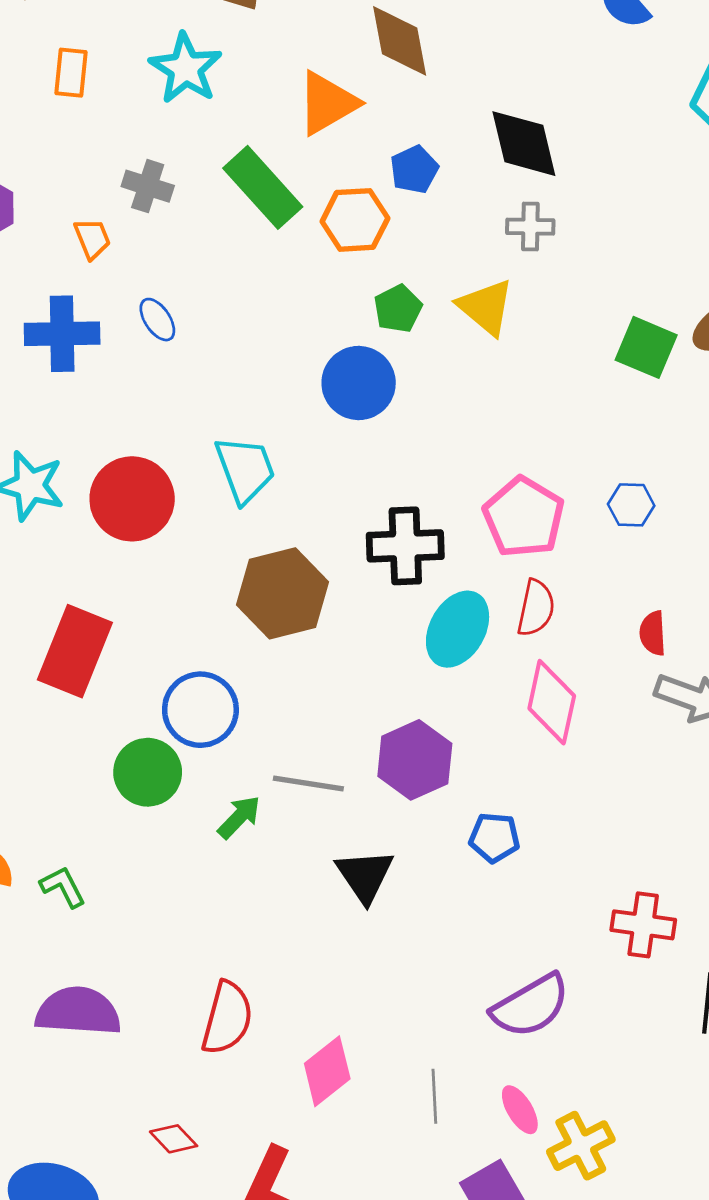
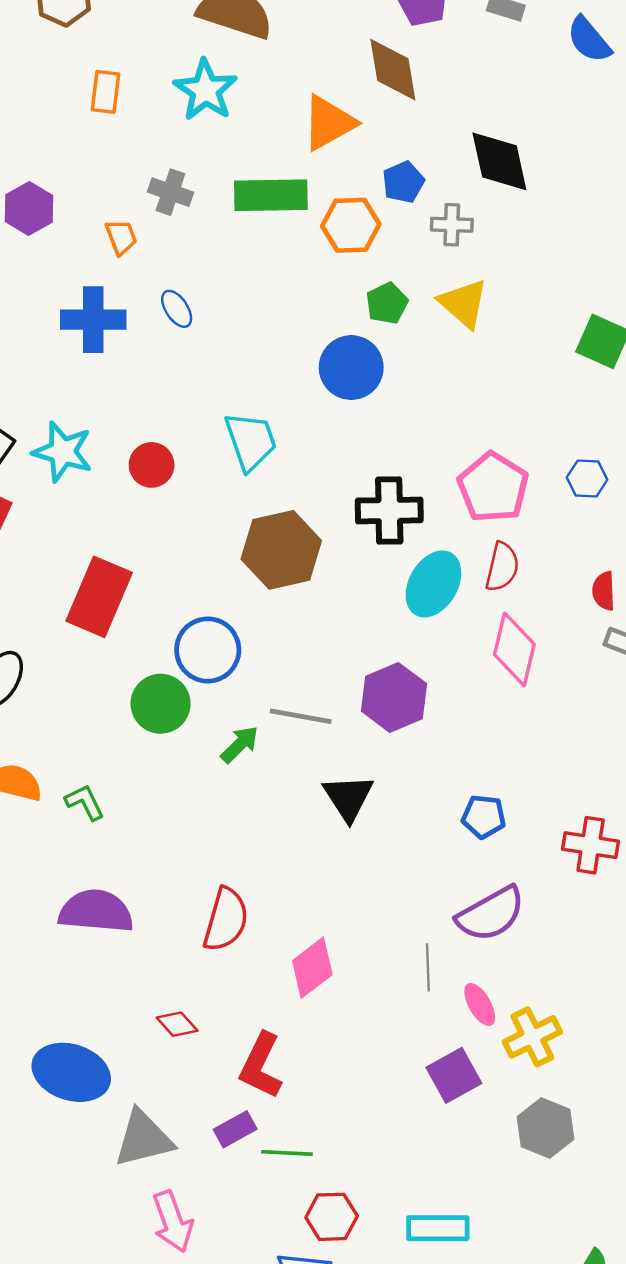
green rectangle: (263, 187) -> (271, 195), turned -50
gray cross: (530, 227) -> (452, 225), moved
red circle: (132, 499) -> (152, 465), size x0.6
blue pentagon: (494, 838) -> (484, 817), moved
gray line: (434, 1096) -> (428, 967), moved

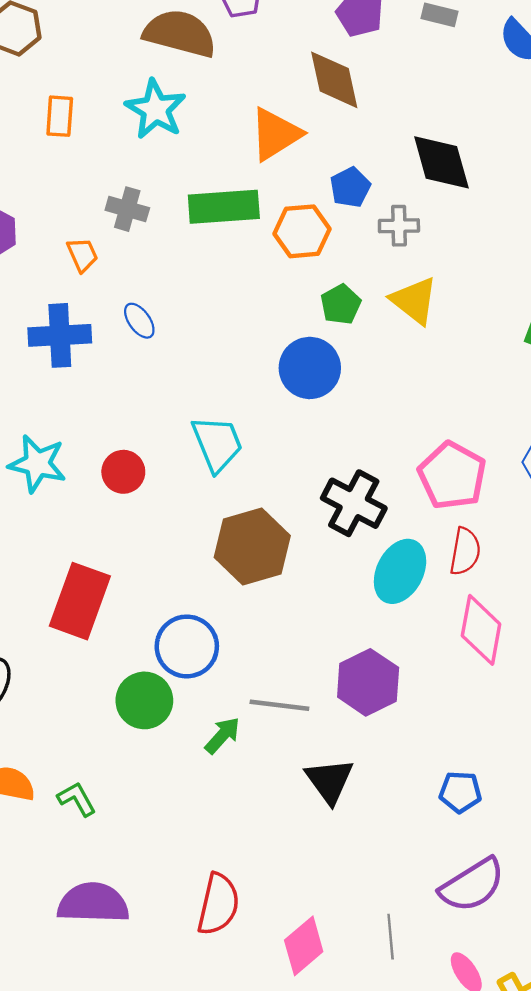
black cross: (389, 510) -> (354, 503), turned 32
gray line: (428, 967) -> (391, 937), moved

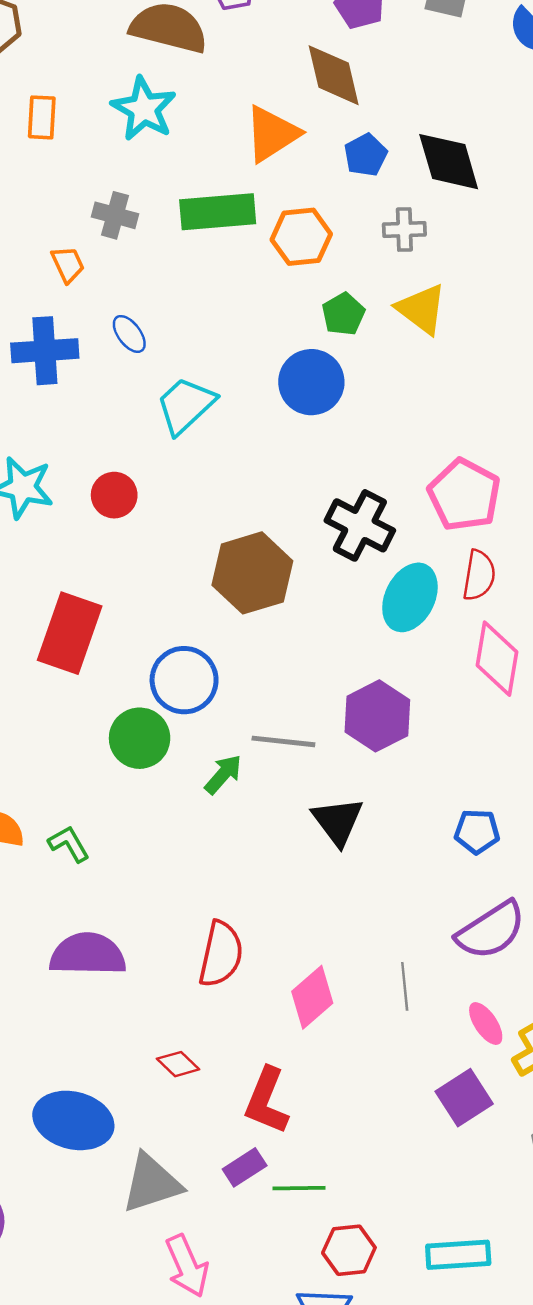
blue pentagon: (350, 187) -> (366, 155), moved
cyan trapezoid: (217, 444) -> (186, 405), moved, turned -110

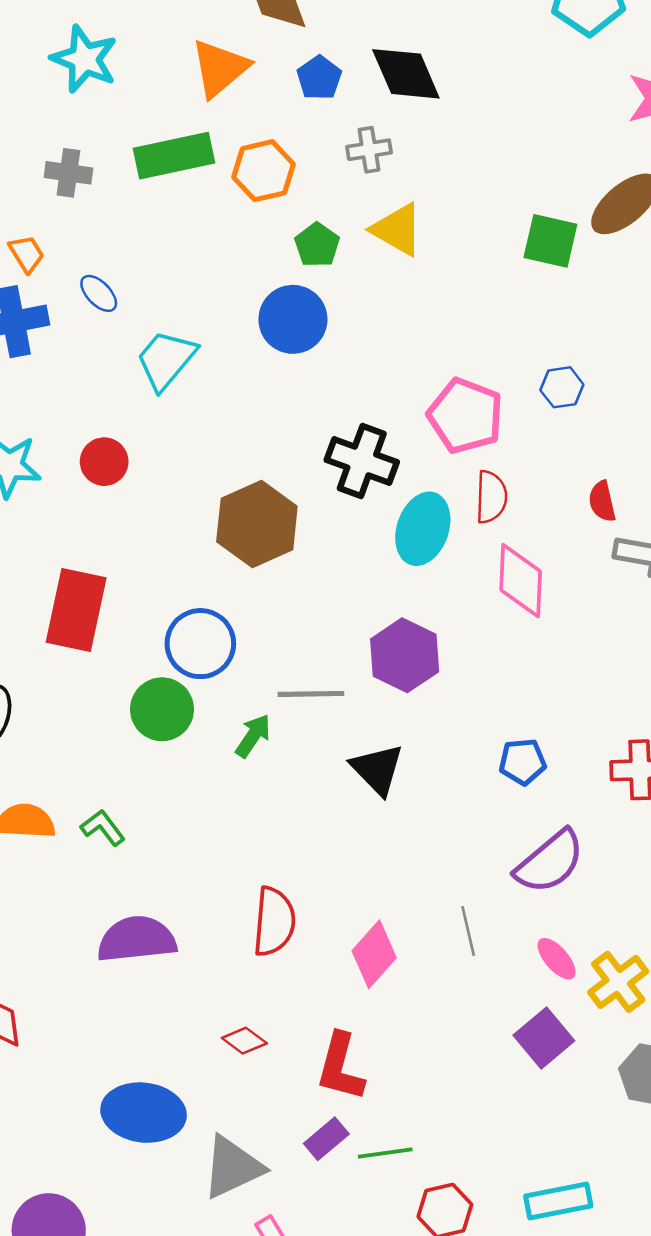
orange trapezoid: (68, 264) -> (27, 254), moved

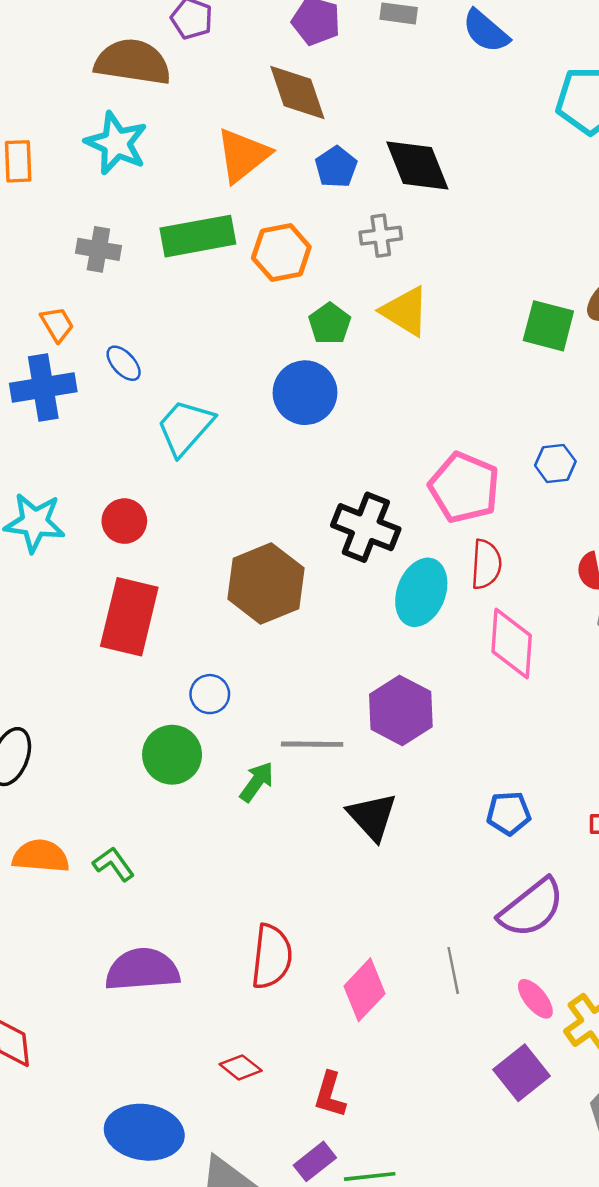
red rectangle: (76, 610) -> (129, 617), moved
blue circle: (200, 644) -> (210, 694), size x0.6
red L-shape: (340, 1067) -> (330, 1095), size x0.7

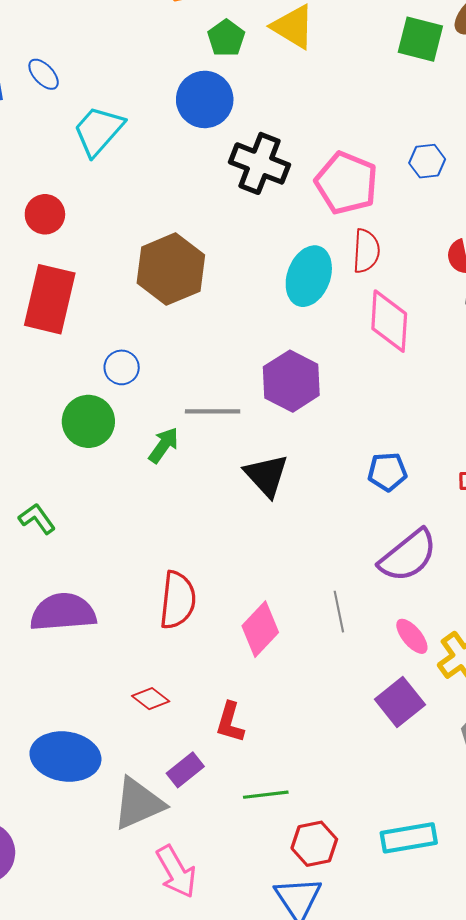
black cross: (366, 527) -> (260, 163), moved
purple rectangle: (315, 1161) -> (185, 770), moved

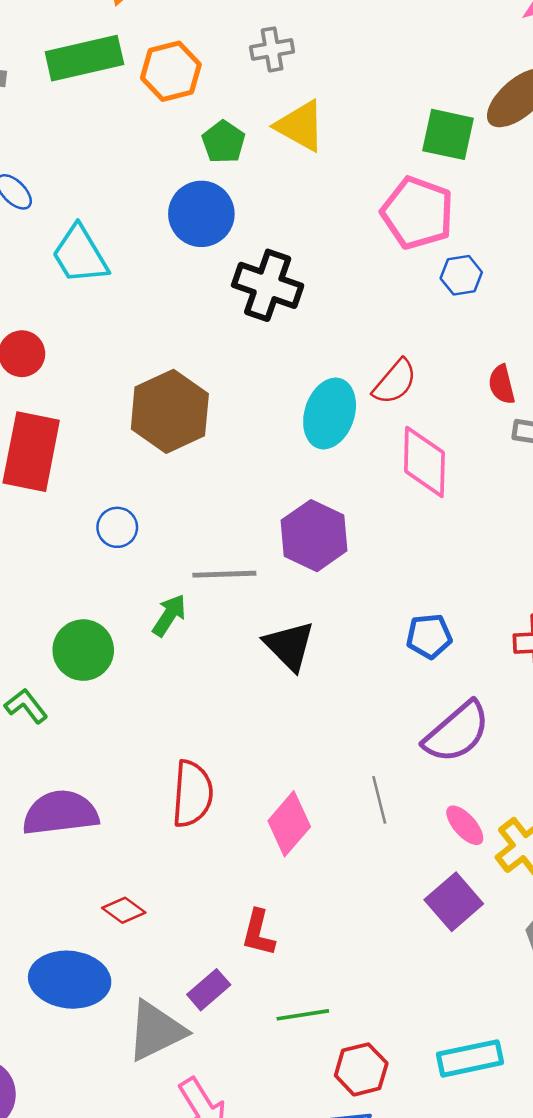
cyan trapezoid: (98, 131) -> (80, 255), turned -70
pink pentagon: (346, 183) -> (417, 213), moved
red semicircle: (366, 251) -> (395, 382), turned 39
green circle: (88, 421) -> (83, 650), moved
red diamond: (151, 699) -> (124, 910), moved

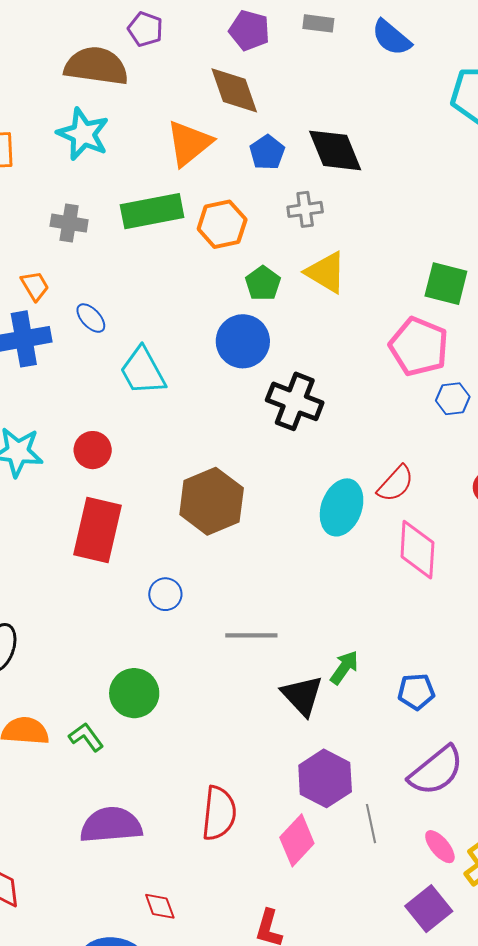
purple hexagon: (314, 536) -> (325, 778), moved
green arrow: (169, 615) -> (344, 667), moved
red diamond: (124, 910) -> (160, 906), turned 32

